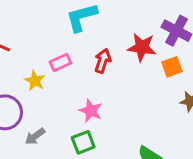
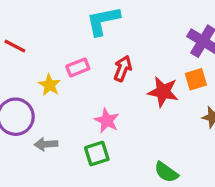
red star: (142, 47) -> (163, 92), moved
gray arrow: (35, 136) -> (46, 144), turned 30

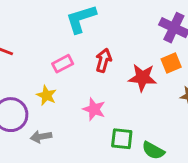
yellow star: (50, 85) -> (46, 95), moved
green square: (97, 154) -> (122, 139), moved, turned 30

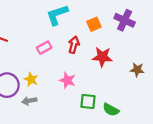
orange square: (171, 63) -> (94, 24), moved
yellow star: (46, 95) -> (31, 79), moved

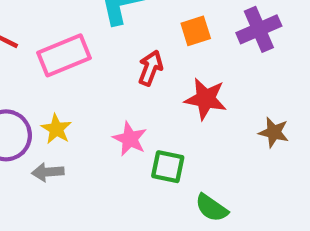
purple cross: (125, 20) -> (259, 29), turned 36
pink rectangle: (44, 48) -> (64, 55), moved, size x1.6
green square: (88, 101) -> (168, 167), moved

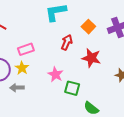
orange square: (196, 31) -> (88, 27), turned -32
pink rectangle: (64, 55) -> (26, 49), moved, size x0.7

